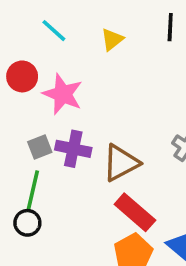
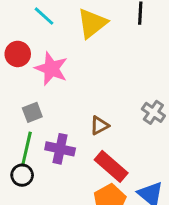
yellow triangle: (112, 39) -> (92, 23), size x1.6
purple cross: (73, 149) -> (60, 149), moved
brown triangle: (121, 163) -> (99, 126), size x0.6

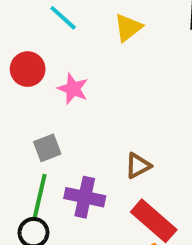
yellow triangle: (92, 23) -> (128, 28), size x0.7
pink star: (51, 69) -> (73, 89), size x0.7

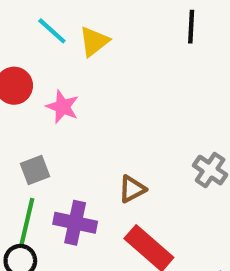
yellow triangle: (128, 28) -> (94, 41), moved

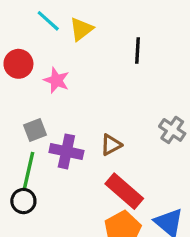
black line: (191, 27) -> (137, 51), moved
purple cross: (75, 223) -> (66, 151), moved

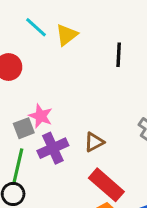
pink star: (56, 80) -> (41, 116), moved
purple cross: (66, 151) -> (53, 148), turned -36

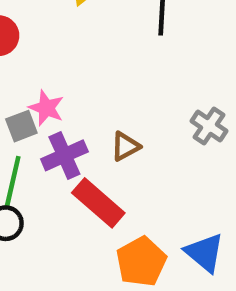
red rectangle: (106, 185) -> (98, 203), moved

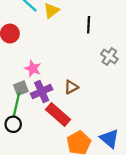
gray square: (21, 126) -> (21, 88), moved
gray cross: (209, 126) -> (109, 57), moved

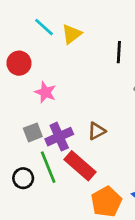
pink star: (33, 69) -> (45, 92), moved
green line: (16, 105) -> (48, 167), moved, turned -35

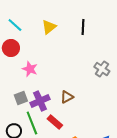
cyan line: (44, 27) -> (15, 25), moved
black line: (119, 52) -> (83, 27), moved
red rectangle: (80, 166) -> (55, 122), size x0.7

